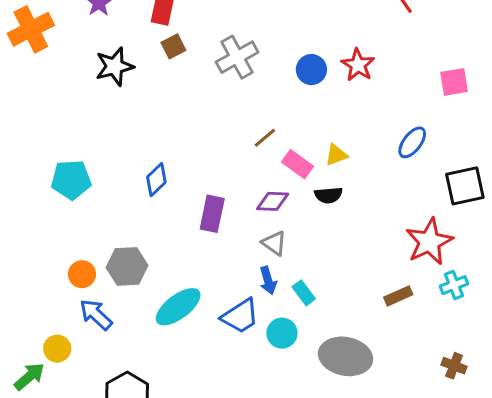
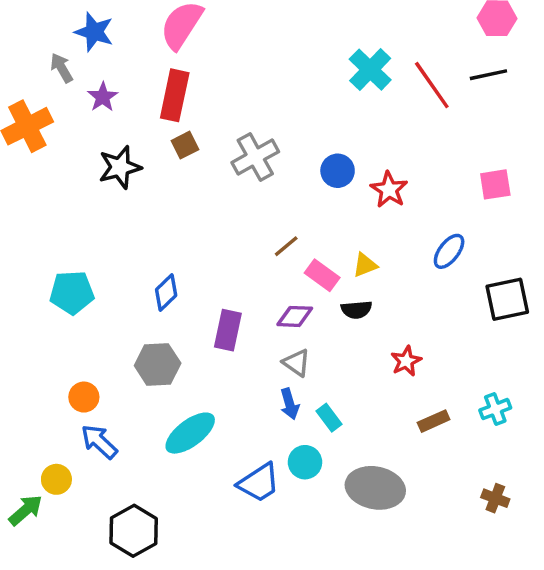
red star: (358, 65) -> (389, 190), moved
red star: (429, 242) -> (406, 361), moved, size x0.6
gray hexagon: (127, 266) -> (158, 364), moved
blue trapezoid: (240, 316) -> (259, 483), moved

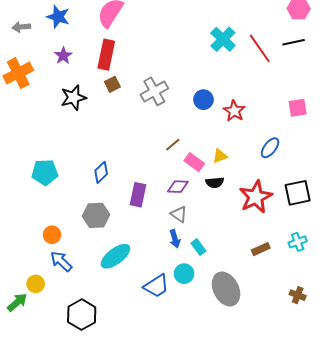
gray arrow: (62, 68) -> (21, 27), moved, turned -66
black square: (507, 299) -> (298, 193), moved
red star: (406, 361) -> (256, 197), moved, size x1.8
gray ellipse: (375, 488) -> (226, 289), turned 52

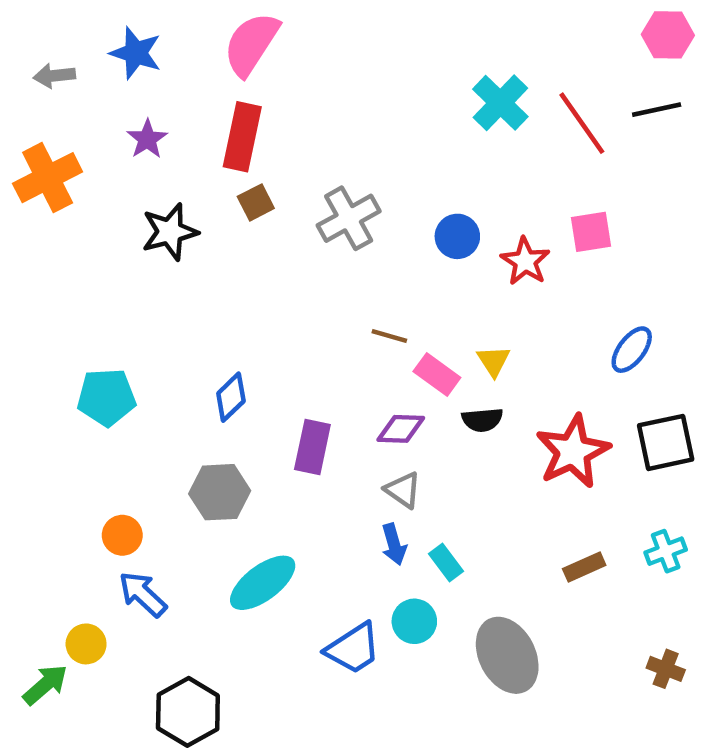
pink square: (298, 108) -> (591, 232), moved
brown line: (173, 145) -> (389, 336), turned 56
blue ellipse: (270, 148) -> (632, 350), moved
yellow triangle: (220, 156) -> (494, 361), turned -42

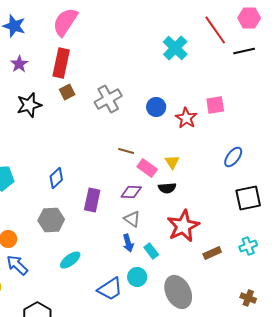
red line: (582, 123) -> (215, 30), moved
red star: (573, 451) -> (183, 226), moved
cyan ellipse: (263, 583) -> (70, 260), size x0.7

